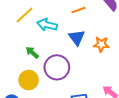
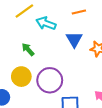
purple circle: (57, 67) -> (50, 80), moved

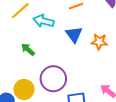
yellow circle: (21, 77) -> (24, 89), moved

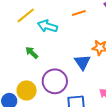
blue triangle: (74, 34) -> (82, 62), moved

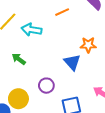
purple circle: (55, 81) -> (46, 86), size x0.6

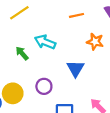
cyan arrow: (32, 30) -> (45, 42), moved
orange star: (88, 45) -> (95, 42), moved

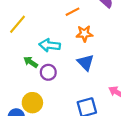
orange star: (95, 42) -> (84, 34), moved
purple circle: (44, 86) -> (48, 72), moved

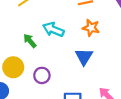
purple circle: (48, 72) -> (42, 75), moved
yellow circle: (32, 103) -> (13, 67), moved

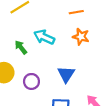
blue triangle: (84, 57) -> (66, 74), moved

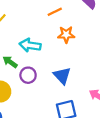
purple circle: (31, 81) -> (28, 75), moved

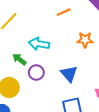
orange star: (66, 35) -> (85, 40), moved

